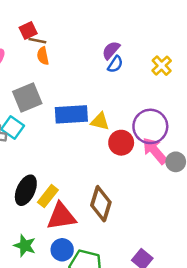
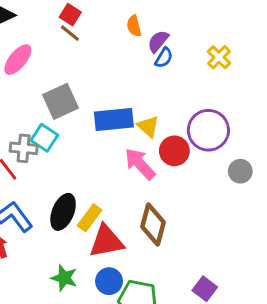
red square: (28, 31) -> (70, 15), moved, turned -30
brown line: (37, 41) -> (70, 33), turned 30
orange semicircle: (43, 56) -> (134, 26), moved
yellow triangle: (100, 121) -> (148, 126), turned 30
pink arrow: (155, 151) -> (140, 164), moved

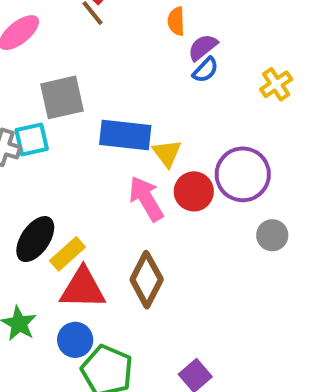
cyan square: (44, 138) -> (32, 140), turned 32

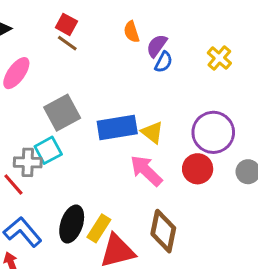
red circle: (194, 191) -> (198, 169), moved

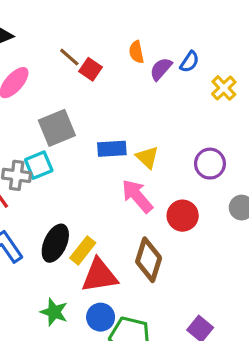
red square: (66, 24) -> (90, 69), moved
blue semicircle: (164, 62) -> (189, 62), moved
blue rectangle: (117, 127) -> (112, 149), size x0.7
purple circle: (213, 132) -> (210, 164), size x0.7
red circle: (198, 169) -> (183, 216), moved

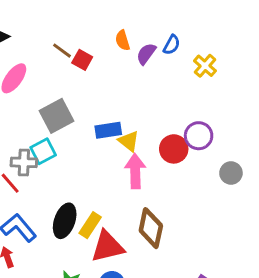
yellow triangle: (147, 157) -> (129, 141), moved
pink arrow: (137, 196) -> (135, 171), turned 44
red circle: (183, 216) -> (174, 149), moved

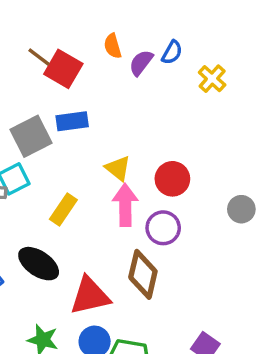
red square: (82, 60) -> (63, 69), size x1.5
blue rectangle: (108, 130) -> (72, 121), moved
purple circle: (199, 136) -> (163, 228), moved
black ellipse: (65, 221) -> (39, 264), turned -76
yellow rectangle: (90, 225) -> (63, 209), moved

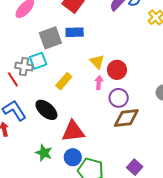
red circle: (172, 179) -> (117, 70), moved
pink arrow: (125, 205) -> (99, 83), size x0.6
brown diamond: (143, 274) -> (126, 118), moved, turned 64

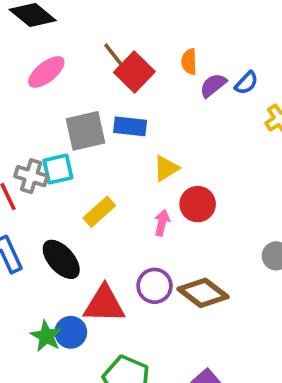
yellow triangle: (97, 62) -> (166, 168), moved, turned 35
purple circle: (119, 98) -> (155, 286), moved
brown diamond: (126, 118) -> (203, 293), turned 36
blue circle: (73, 157) -> (71, 332), moved

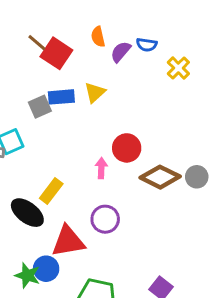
blue semicircle: (246, 83) -> (147, 45), turned 66
gray square: (85, 131) -> (40, 107), moved, size x0.7
yellow triangle: (166, 168) -> (95, 92), moved
yellow rectangle: (99, 212) -> (51, 191), moved
brown diamond: (203, 293) -> (160, 177), moved

